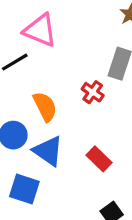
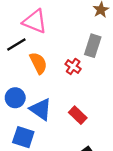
orange semicircle: (45, 106) -> (38, 63), moved

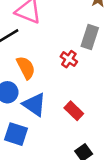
orange semicircle: (38, 63) -> (26, 68), moved

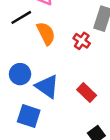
orange semicircle: (26, 68) -> (46, 33), moved

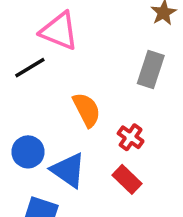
orange semicircle: (46, 33) -> (87, 110), moved
red cross: (82, 41) -> (131, 137), moved

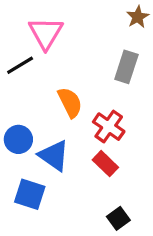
pink triangle: (59, 31) -> (46, 33), turned 39
red cross: (131, 137) -> (109, 127), size x1.4

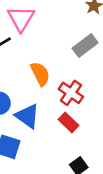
gray rectangle: (126, 67) -> (85, 46), turned 35

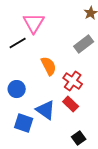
blue triangle: (27, 116) -> (46, 110), moved

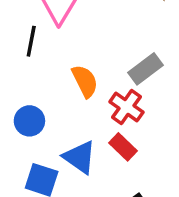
black line: (18, 43) -> (31, 41), turned -48
gray rectangle: (84, 44) -> (145, 69), moved

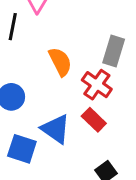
gray rectangle: (145, 69) -> (114, 51), turned -36

